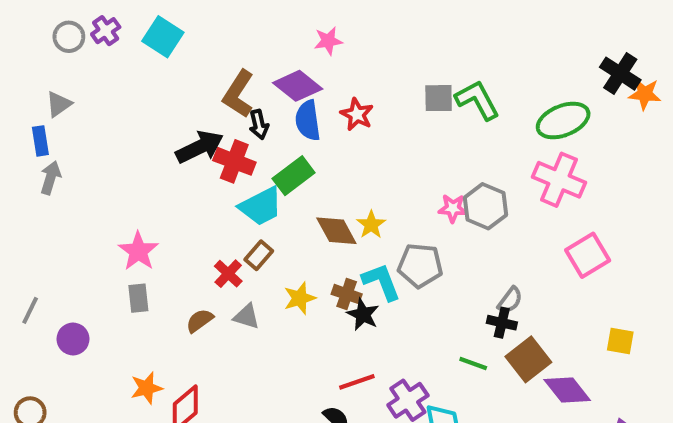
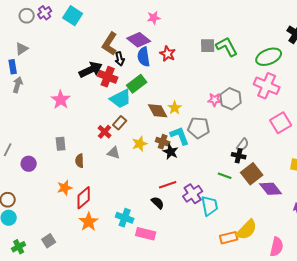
pink star: (138, 251) -> (61, 100), moved
brown semicircle: (200, 321) -> (80, 161), moved, turned -56

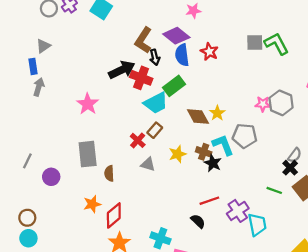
gray rectangle: (61, 144) -> (88, 154), size x1.6
black cross: (239, 156) -> (290, 168), turned 32

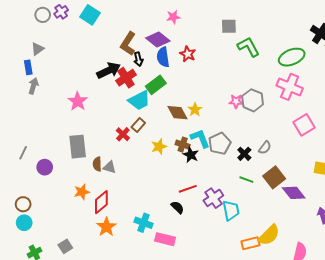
gray square: (255, 43) -> (229, 26), moved
red cross: (141, 78) -> (126, 78), turned 36
gray pentagon: (245, 136) -> (220, 143), moved, turned -30
gray triangle: (148, 164) -> (110, 167), moved
black cross: (290, 168) -> (244, 154), moved

